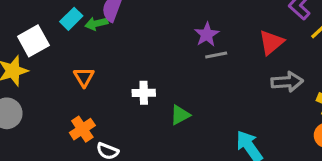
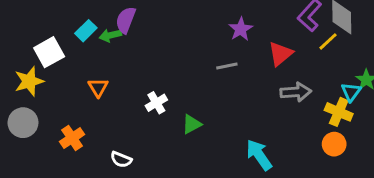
purple star: (207, 35) -> (241, 29), moved
white cross: (144, 93) -> (156, 103), turned -30
orange cross: (82, 129) -> (72, 138), moved

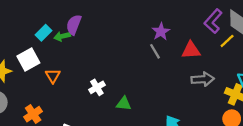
white square: (49, 52) -> (28, 59), moved
red triangle: (280, 54) -> (191, 50), turned 36
gray line: (227, 66) -> (155, 51), moved, turned 70
green triangle: (192, 124) -> (124, 104), turned 35

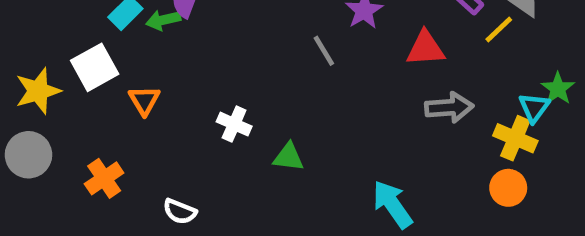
gray line: (155, 51) -> (324, 51), moved
white cross: (97, 87) -> (234, 124), turned -35

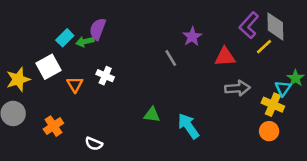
white cross: (234, 124) -> (105, 76), moved
cyan arrow: (392, 204) -> (188, 126), moved

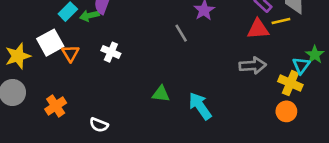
yellow line: (264, 47) -> (281, 21), turned 30
red triangle: (225, 57) -> (258, 29), moved
orange triangle: (75, 84) -> (70, 53), moved

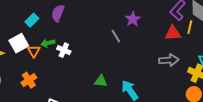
green arrow: (89, 16) -> (48, 43), moved
yellow line: (281, 21) -> (190, 27), turned -64
orange cross: (56, 106) -> (29, 80), moved

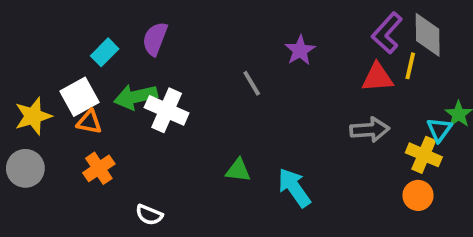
gray line: (116, 36) -> (252, 83), moved
green arrow: (48, 43) -> (136, 97), size x1.5
white cross: (64, 50) -> (167, 110), size x1.5
orange triangle: (34, 51) -> (89, 122), moved, turned -48

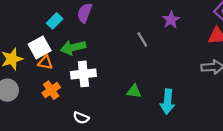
white cross: (167, 110) -> (83, 74), moved, turned -30
cyan arrow: (294, 188) -> (168, 102), turned -140

